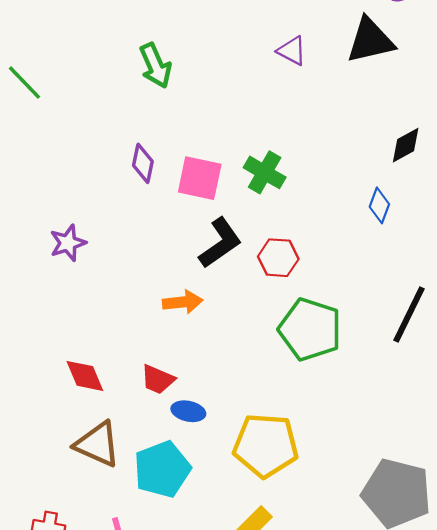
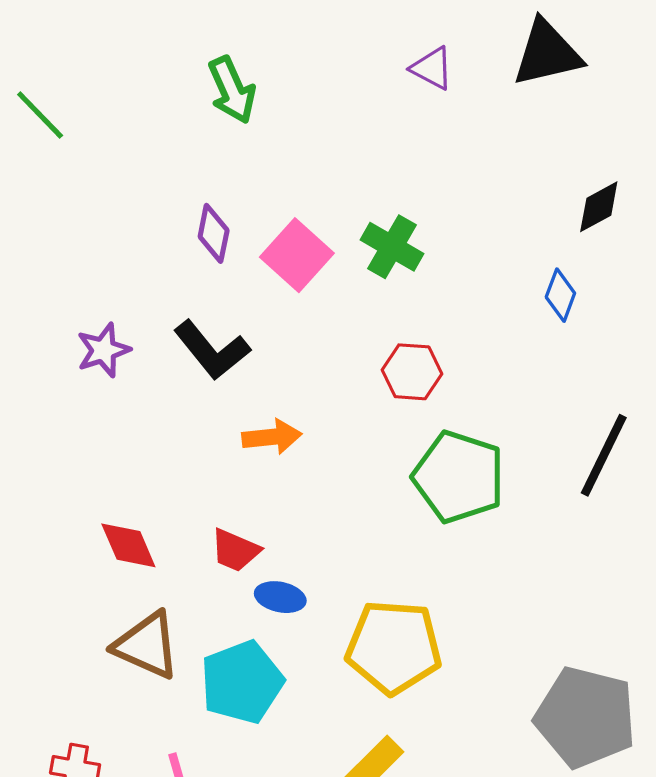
pink square: (200, 178) -> (297, 255), turned 30
black L-shape: (220, 243) -> (212, 350), moved, turned 86

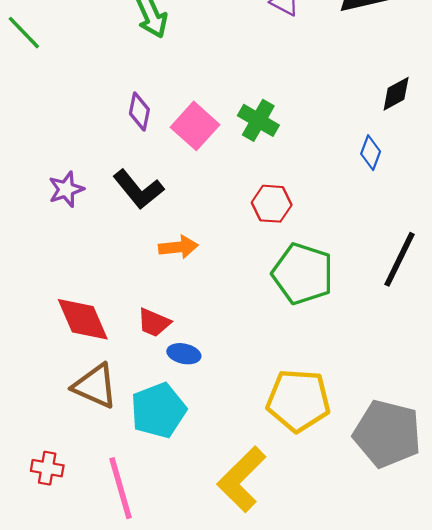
red diamond: (128, 545) -> (83, 319), size x1.4
yellow pentagon: (394, 647) -> (298, 400), moved

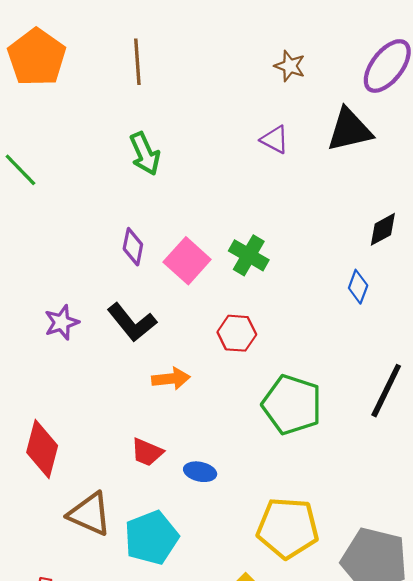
red hexagon: (272, 204) -> (237, 333), moved
red diamond: (83, 319) -> (42, 449), moved, turned 38
blue ellipse: (184, 354) -> (200, 472), moved

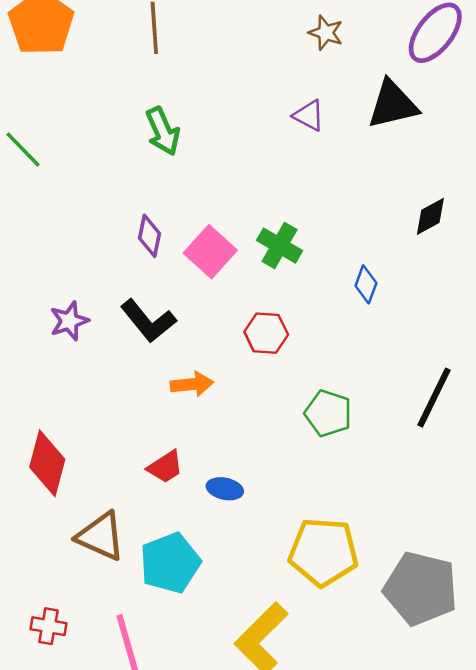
blue diamond: (358, 287) -> (366, 284), moved
green pentagon: (292, 405) -> (328, 413), size x0.7
red trapezoid: (147, 452) -> (165, 467), turned -56

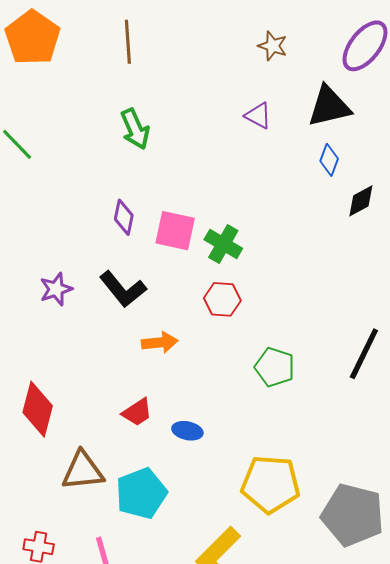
green cross: (280, 246) -> (223, 244), moved
pink square: (210, 252) -> (175, 231), turned -30
blue diamond: (366, 284) -> (329, 160), moved
brown triangle: (101, 536) -> (83, 471), turned -30

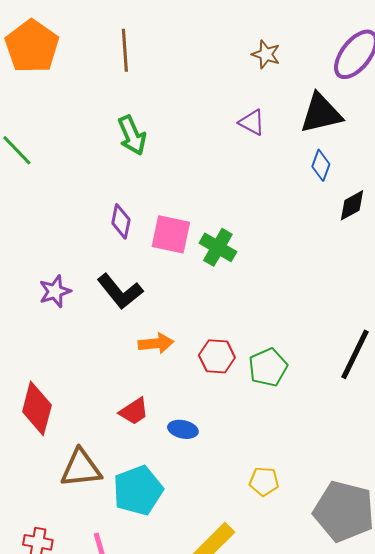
red hexagon: (222, 299) -> (217, 356), moved
green pentagon: (275, 367) -> (268, 367), turned 30
yellow pentagon: (271, 484) -> (264, 481), size x0.5

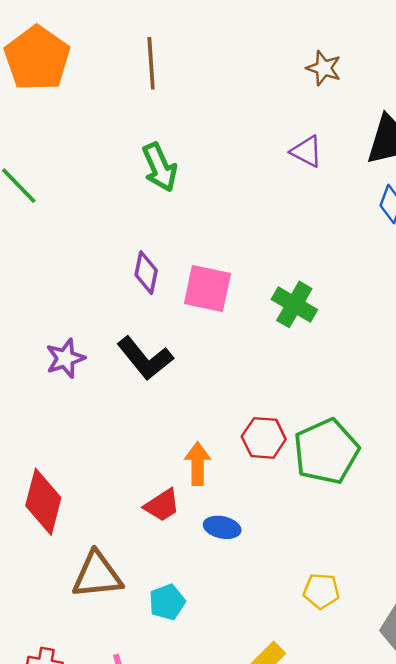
green cross: (218, 247) -> (294, 304), moved
orange arrow: (156, 343) -> (198, 464), moved, turned -84
green pentagon: (268, 367) -> (326, 451), size x1.4
cyan pentagon: (138, 490) -> (167, 602), size x0.6

